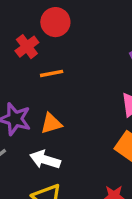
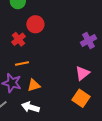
orange line: (52, 73) -> (22, 64), moved

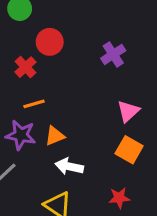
purple cross: (89, 41) -> (113, 54), moved
white arrow: (30, 107) -> (69, 166), moved

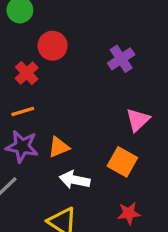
orange line: (34, 104) -> (23, 111), moved
orange square: (129, 150) -> (122, 162), moved

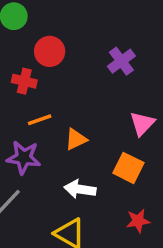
red cross: (27, 73) -> (24, 81), turned -30
orange line: (23, 111) -> (40, 120), moved
orange triangle: (59, 147) -> (76, 139), moved

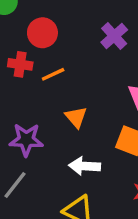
orange line: (40, 120) -> (53, 74), moved
orange triangle: (76, 139) -> (76, 117), turned -40

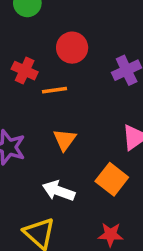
red circle: (42, 33) -> (72, 48), moved

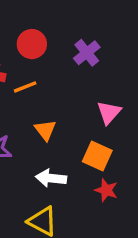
red star: (111, 235) -> (106, 190), moved, turned 30

